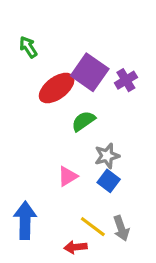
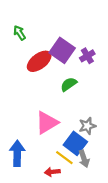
green semicircle: (83, 121) -> (69, 84), moved
gray star: (107, 156) -> (87, 126), moved
pink triangle: (68, 176) -> (47, 123), size x1.6
blue square: (109, 181) -> (75, 143), moved, size x1.5

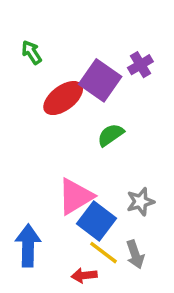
purple cross: (87, 56) -> (140, 65), moved
blue square: (75, 143) -> (97, 221), moved

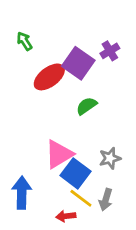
gray arrow: (135, 254) -> (106, 200), turned 35

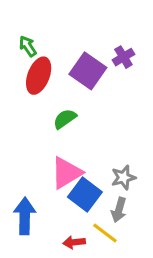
red ellipse: (49, 77) -> (39, 76), moved, turned -32
green semicircle: (86, 106) -> (65, 119), moved
yellow line: (81, 198) -> (105, 233), moved
gray arrow: (106, 200) -> (119, 210), moved

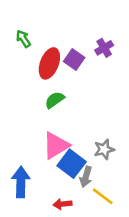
purple square: (88, 71) -> (74, 60), size x0.7
red ellipse: (39, 76) -> (49, 63), moved
gray arrow: (119, 210) -> (86, 177), moved
yellow line: (105, 233) -> (103, 196), moved

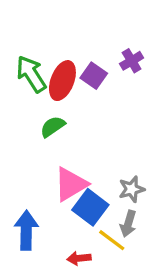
green arrow: (23, 39) -> (31, 74), moved, size x1.6
green semicircle: (55, 100) -> (53, 127), moved
gray arrow: (86, 177) -> (128, 224), moved
yellow line: (103, 196) -> (112, 240), moved

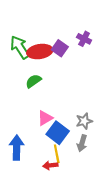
purple cross: (132, 61) -> (84, 39), turned -32
red ellipse: (62, 81) -> (40, 52), turned 60
pink triangle: (71, 184) -> (45, 118), size x0.7
yellow line: (112, 240) -> (57, 154), moved, turned 42

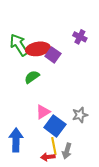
purple square: (60, 48) -> (53, 55), moved
gray arrow: (82, 143) -> (67, 151), moved

